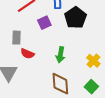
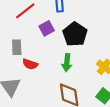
black pentagon: (75, 18) -> (75, 34), moved

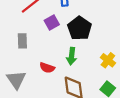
red semicircle: (30, 64) -> (47, 68), moved

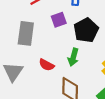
gray rectangle: (22, 41) -> (26, 33), size x1.5

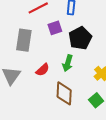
red semicircle: (47, 65) -> (43, 70), turned -72

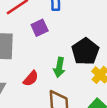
black pentagon: (80, 38) -> (85, 51), moved

